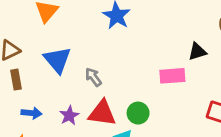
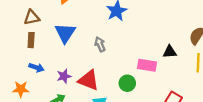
gray arrow: (93, 77) -> (100, 44), moved
green circle: (138, 113) -> (127, 83), moved

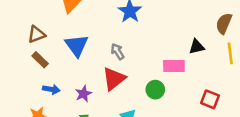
brown rectangle: (31, 40) -> (40, 60), turned -40
red triangle: (89, 80) -> (114, 79), moved, turned -50

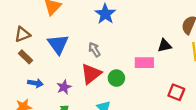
green circle: (155, 90) -> (116, 78), moved

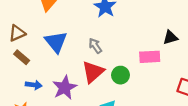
purple star: (64, 87) -> (65, 88), size x1.5

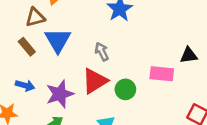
brown triangle: (17, 33) -> (35, 17), moved
brown rectangle: (22, 57) -> (27, 47), moved

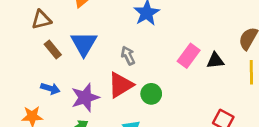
brown triangle: (35, 17) -> (41, 20), moved
pink rectangle: (162, 74) -> (189, 56), moved, turned -60

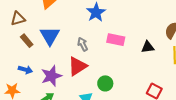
pink rectangle: (189, 56) -> (116, 40), moved, turned 66
green circle: (151, 94) -> (105, 83), moved

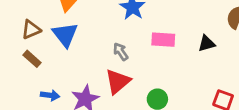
blue triangle: (50, 36) -> (65, 35), moved
brown rectangle: (27, 41) -> (32, 59), moved

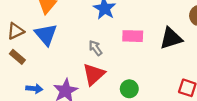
black triangle: (207, 43) -> (171, 38), size x1.5

